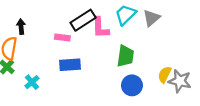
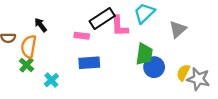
gray triangle: (152, 18) -> (178, 29), moved
black arrow: (21, 27) -> (41, 25), turned -32
blue circle: (132, 85) -> (154, 67), moved

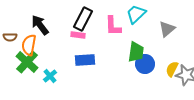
black rectangle: (102, 18) -> (83, 19), moved, turned -30
black arrow: (41, 25) -> (40, 25), size x1.5
green cross: (27, 65) -> (27, 62), size x1.6

